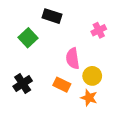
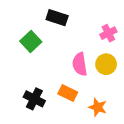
yellow circle: (92, 76) -> (106, 64), moved
black cross: (23, 84) -> (34, 99), moved, turned -30

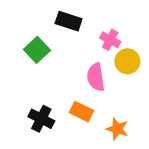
pink cross: (108, 33) -> (110, 40), moved, turned -35
yellow circle: (106, 64) -> (127, 61), moved

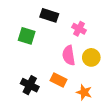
green square: (37, 50) -> (27, 36), turned -30
yellow circle: (127, 61) -> (91, 57), moved

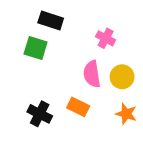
black rectangle: (49, 15) -> (51, 21), moved
orange star: (84, 92) -> (126, 114), moved

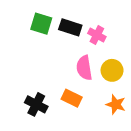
black rectangle: (51, 21) -> (70, 27), moved
green square: (36, 48) -> (41, 24), moved

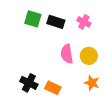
pink cross: (97, 35) -> (84, 22), moved
orange rectangle: (72, 98) -> (53, 88), moved

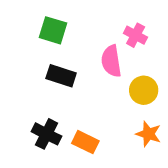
black rectangle: (56, 22) -> (61, 76), moved
pink semicircle: (67, 54) -> (111, 61), moved

